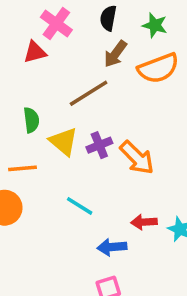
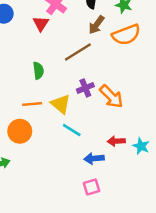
red triangle: (35, 52) -> (41, 24), turned -42
yellow triangle: (64, 142) -> (61, 104), moved

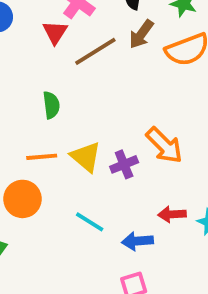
brown line: (78, 52) -> (95, 51), moved
purple cross: (85, 88) -> (124, 164), moved
cyan line: (72, 130) -> (90, 222), moved

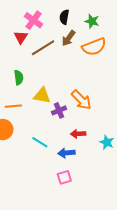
yellow triangle: (86, 157) -> (42, 96), moved, turned -30
red arrow: (172, 214) -> (78, 134), moved

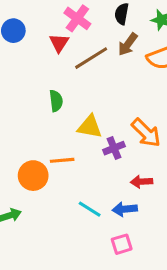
orange line: (13, 106) -> (62, 160), moved
cyan line: (40, 142) -> (90, 209), moved

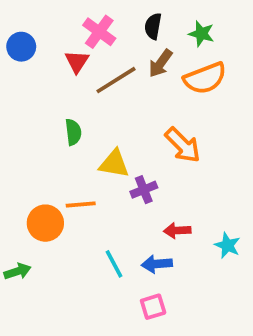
orange arrow: (146, 133) -> (183, 145), moved
cyan line: (90, 209) -> (114, 264), turned 30

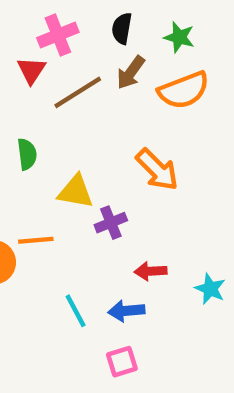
pink cross: (99, 32) -> (58, 35), turned 32

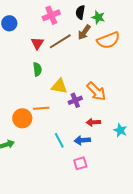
green star: (179, 37) -> (98, 17), moved
red triangle: (31, 70) -> (37, 43), moved
orange arrow: (157, 170) -> (96, 91), moved

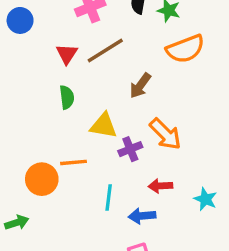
brown arrow: (84, 32) -> (140, 86), moved
cyan line: (59, 140) -> (109, 198), moved, turned 35

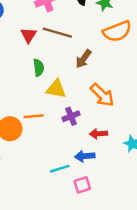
brown line: (105, 51) -> (57, 33), turned 48
green semicircle: (67, 97) -> (39, 68), moved
purple cross: (130, 149) -> (71, 116), moved
cyan line: (109, 198) -> (60, 169), moved, turned 66

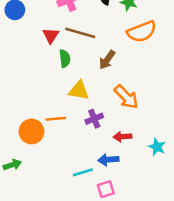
green semicircle: (39, 68) -> (65, 58), moved

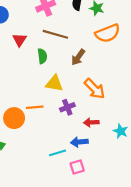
red triangle: (51, 35) -> (20, 40), moved

